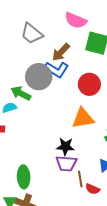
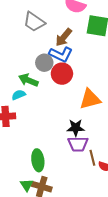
gray circle: (39, 77) -> (44, 63), size x0.7
red circle: (89, 84) -> (62, 74), moved

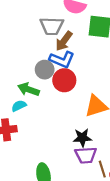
gray trapezoid: (34, 22) -> (52, 26), moved, turned -30

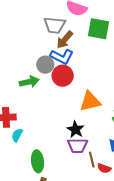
green arrow: (28, 89) -> (29, 82), turned 144
cyan semicircle: (19, 106) -> (17, 135), moved, turned -40
black star: (82, 138) -> (75, 130), turned 30

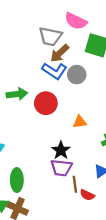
gray circle: (45, 65) -> (77, 75), moved
red circle: (63, 76) -> (46, 103), moved
orange triangle: (90, 101) -> (80, 122), size x0.6

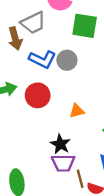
gray trapezoid: (50, 36) -> (33, 23), turned -30
brown arrow: (60, 53) -> (15, 38), moved, turned -54

